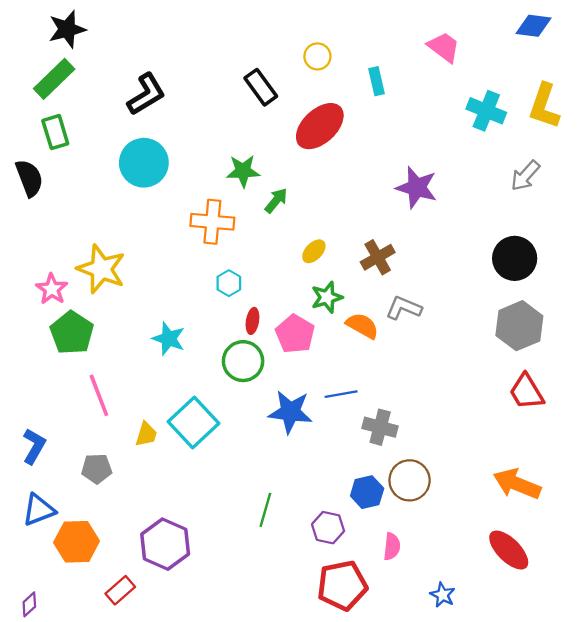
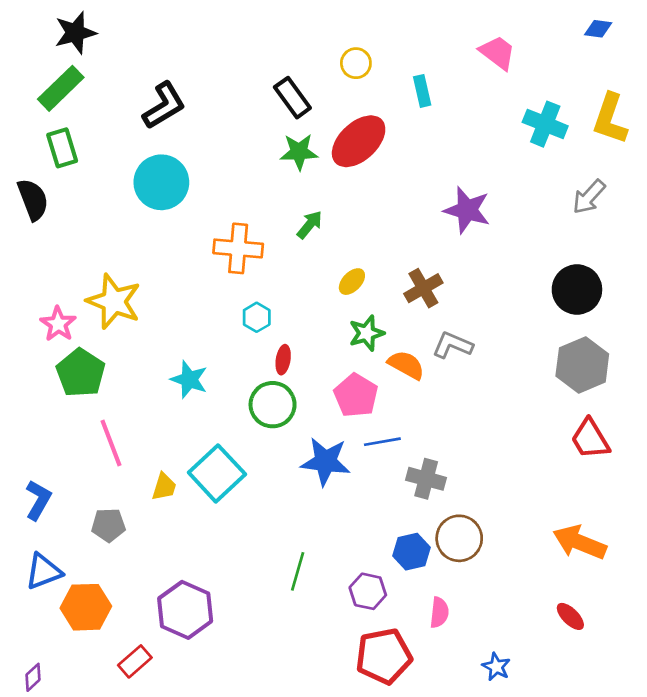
blue diamond: (534, 26) -> (598, 29), size x0.7
green star: (243, 171) -> (299, 152), moved
pink pentagon: (295, 334) -> (356, 395), moved
red ellipse: (509, 550) -> (570, 616), size x0.6

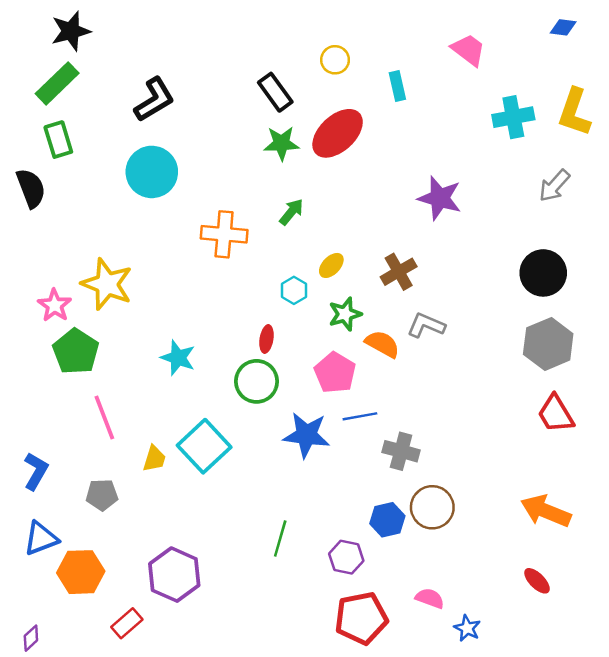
cyan cross: (545, 124) -> (513, 117), turned -33
cyan hexagon: (257, 317) -> (294, 290), moved
pink semicircle: (439, 612) -> (430, 598), moved, turned -76

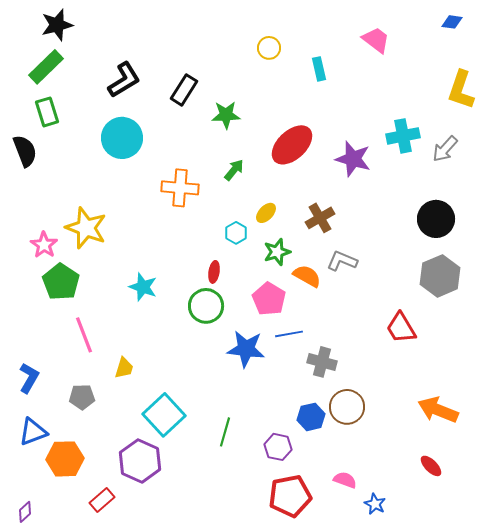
black rectangle: (275, 92) -> (184, 90), moved, turned 68
cyan cross: (513, 117) -> (403, 136), moved
red ellipse: (338, 133) -> (292, 145), moved
red trapezoid: (556, 414) -> (401, 328), moved
cyan square: (204, 446) -> (164, 415), moved

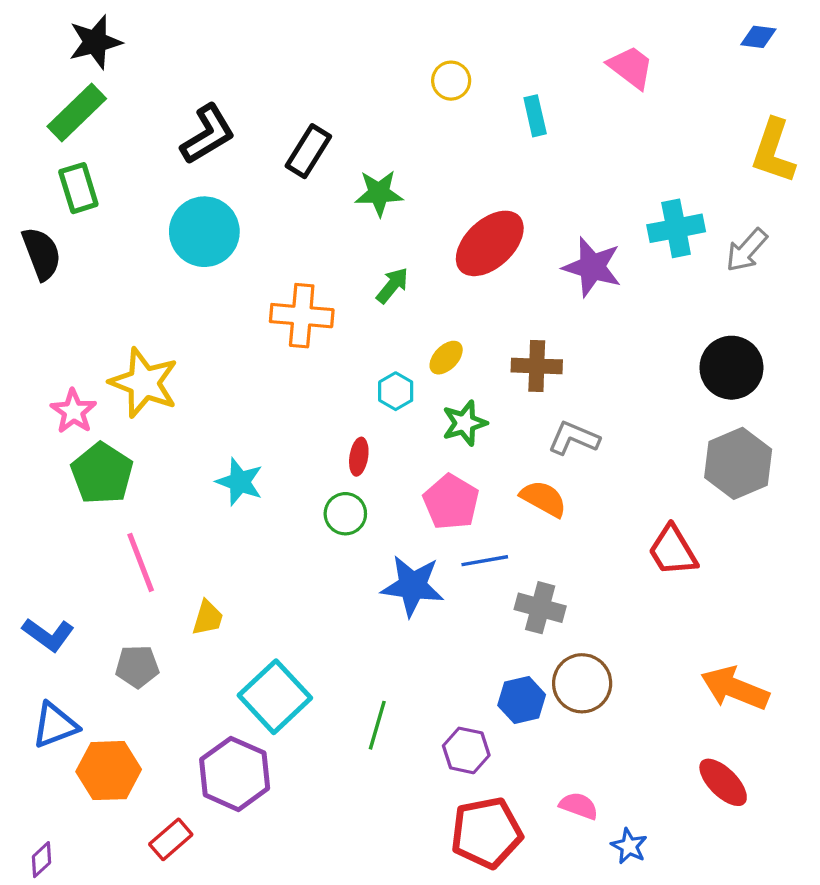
brown cross: (320, 218) -> (537, 366), turned 32
orange semicircle: (307, 276) -> (543, 499), moved
green circle: (206, 306) -> (345, 514), size x0.7
blue L-shape: (29, 378) -> (48, 635), turned 96
red ellipse: (431, 466) -> (723, 782), size x1.4

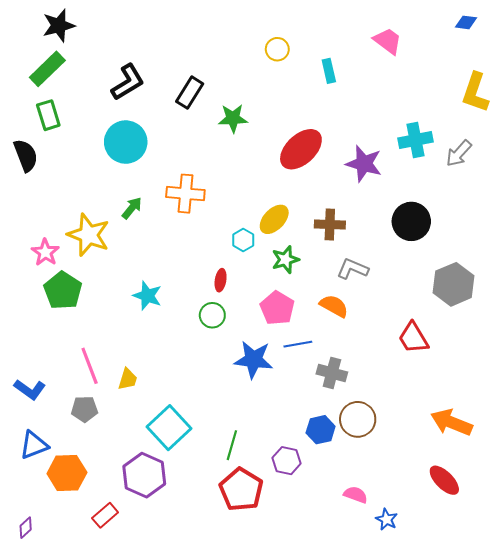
green arrow: (392, 285) -> (132, 208), moved
yellow ellipse: (446, 358) -> (274, 219), size x1.4
black circle: (731, 368) -> (411, 221), moved
pink line: (141, 562) -> (90, 366), moved
red pentagon: (486, 833) -> (241, 489), moved, turned -30

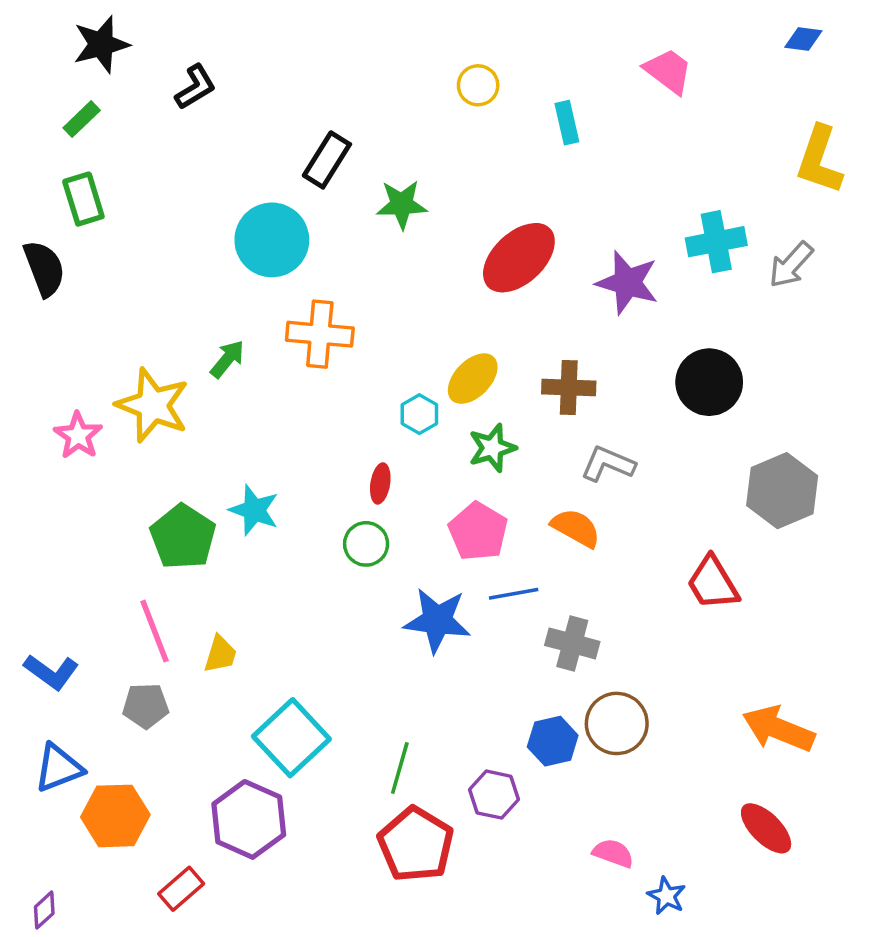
green rectangle: (47, 69) -> (82, 119), size x0.6
black L-shape: (128, 82) -> (195, 87), moved, size x0.7
cyan circle: (126, 142) -> (272, 240), moved
green pentagon: (63, 290) -> (183, 537), moved

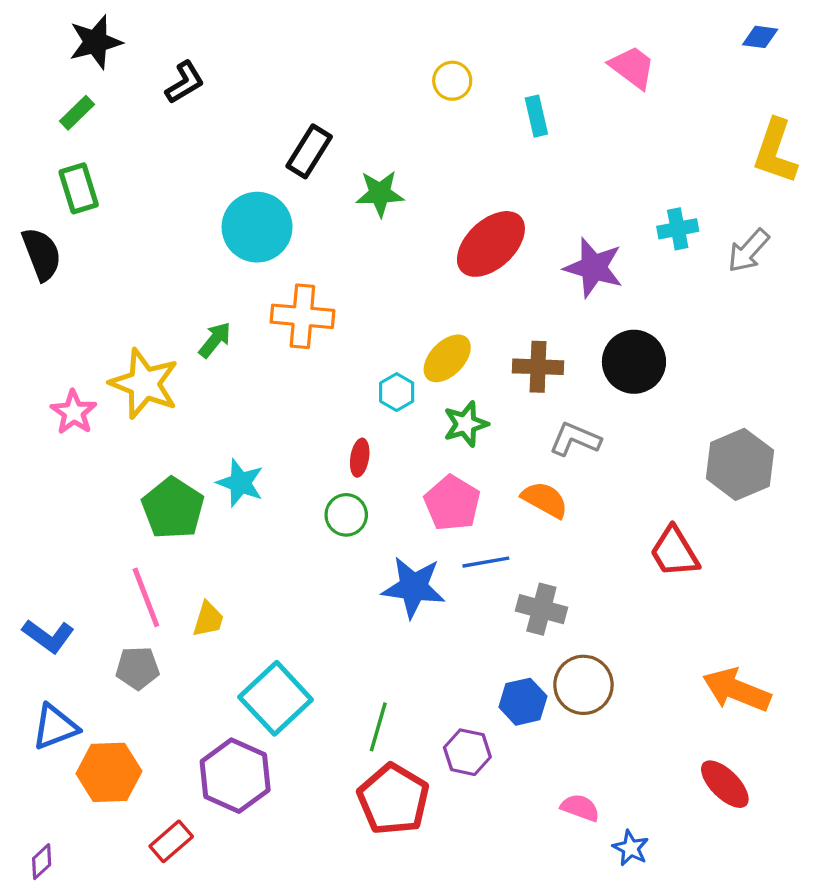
cyan cross: (716, 242) -> (678, 229), size x0.7
black circle: (709, 382) -> (634, 362), moved

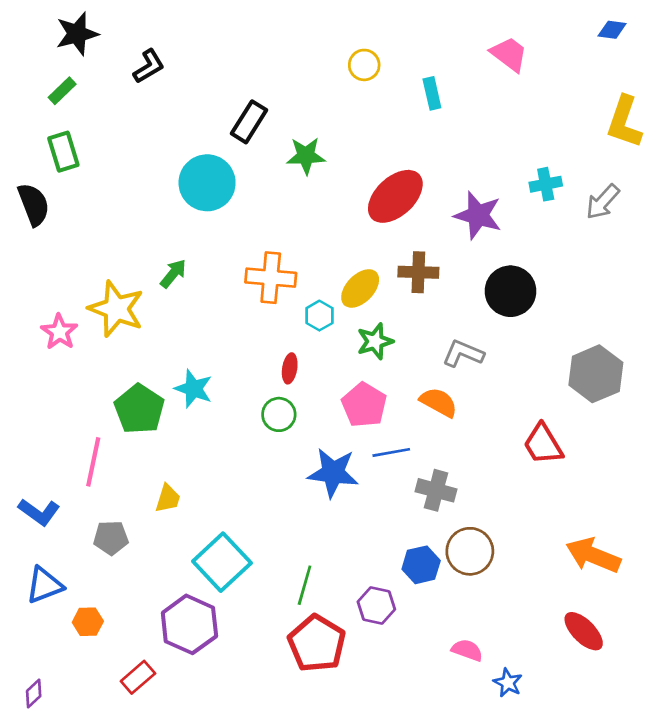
orange cross: (302, 316) -> (271, 278), moved
brown cross: (538, 367) -> (418, 272), moved
pink line: (146, 597) -> (93, 462), moved, turned 33
orange hexagon: (109, 772) -> (88, 622), size x0.6

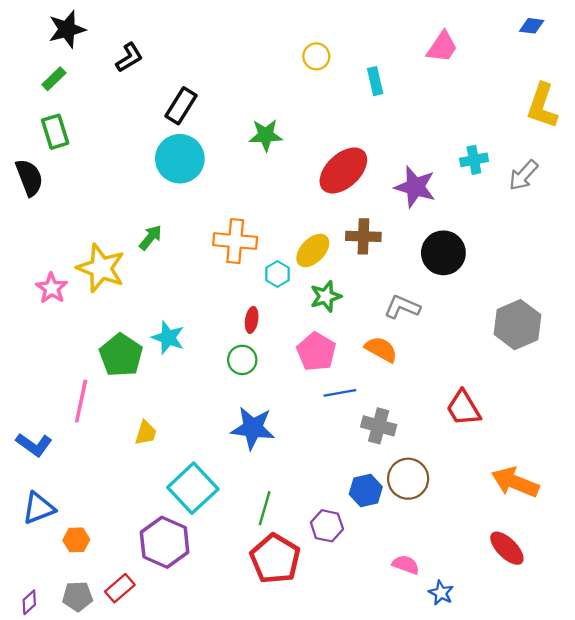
pink trapezoid: (509, 54) -> (442, 47), turned 87
black rectangle: (249, 122) -> (181, 106), moved
red trapezoid: (543, 444) -> (463, 408), moved
blue star: (333, 473) -> (253, 428), moved
gray pentagon: (111, 538) -> (77, 596), moved

